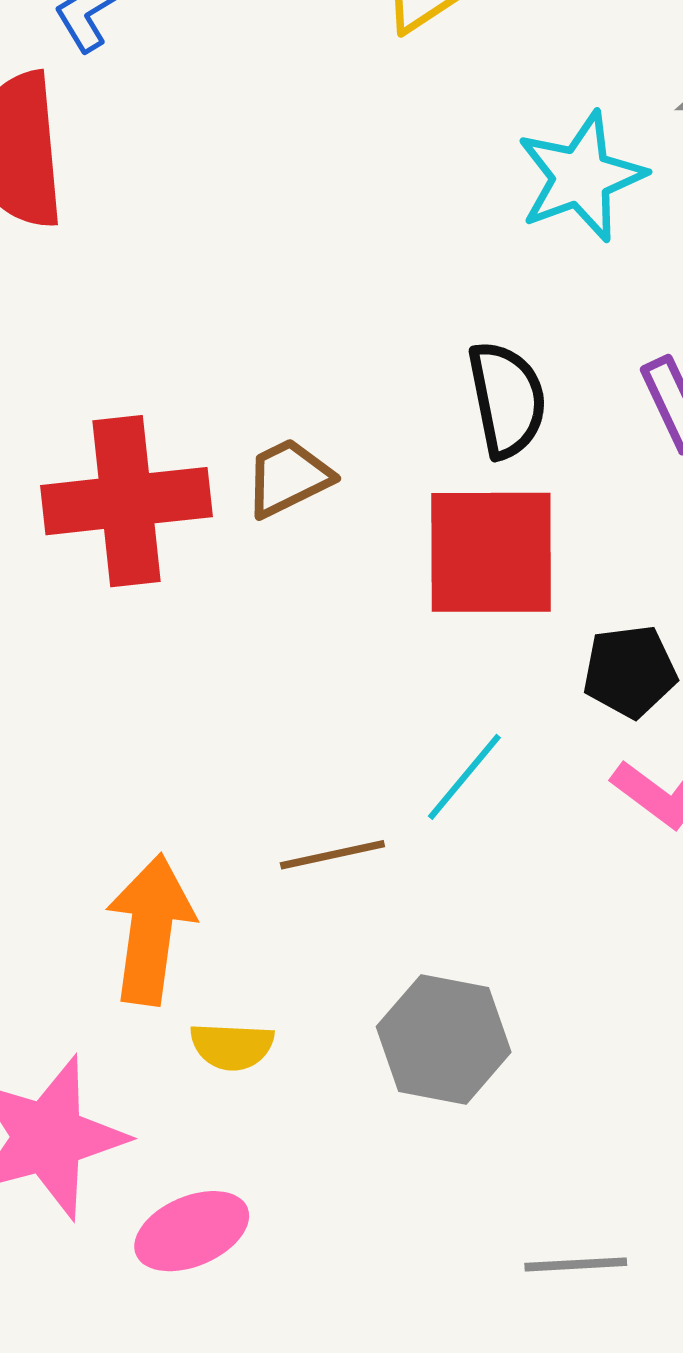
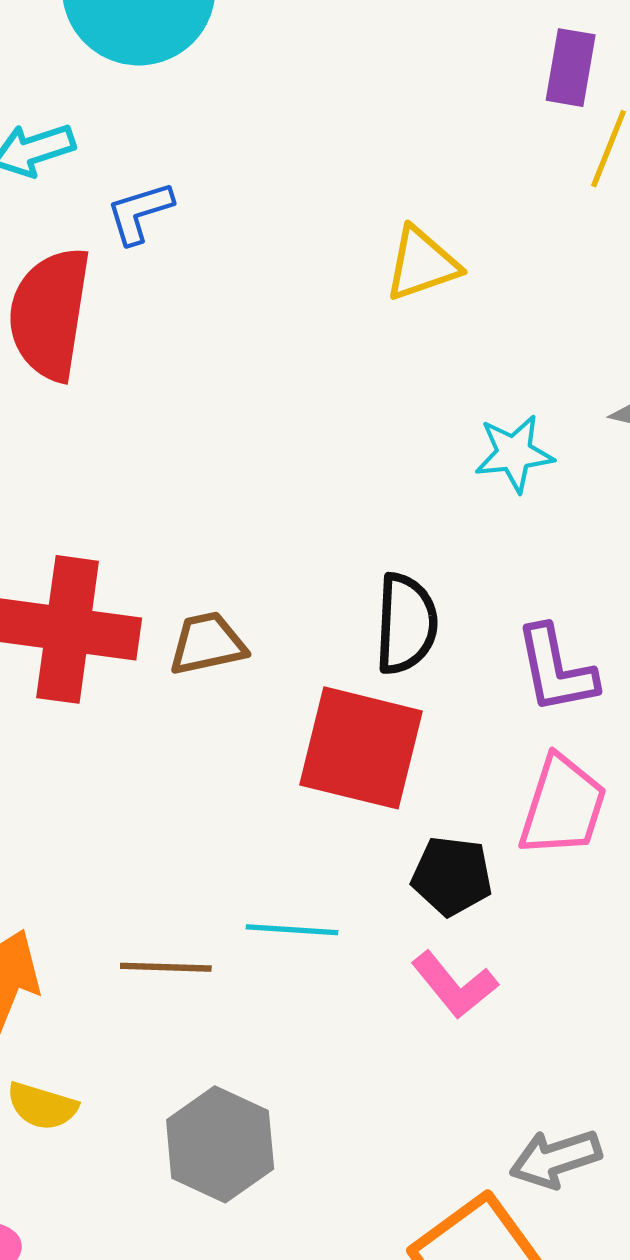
cyan star: (581, 177) -> (514, 453), size x0.7
cyan line: (464, 777) -> (292, 930), turned 40

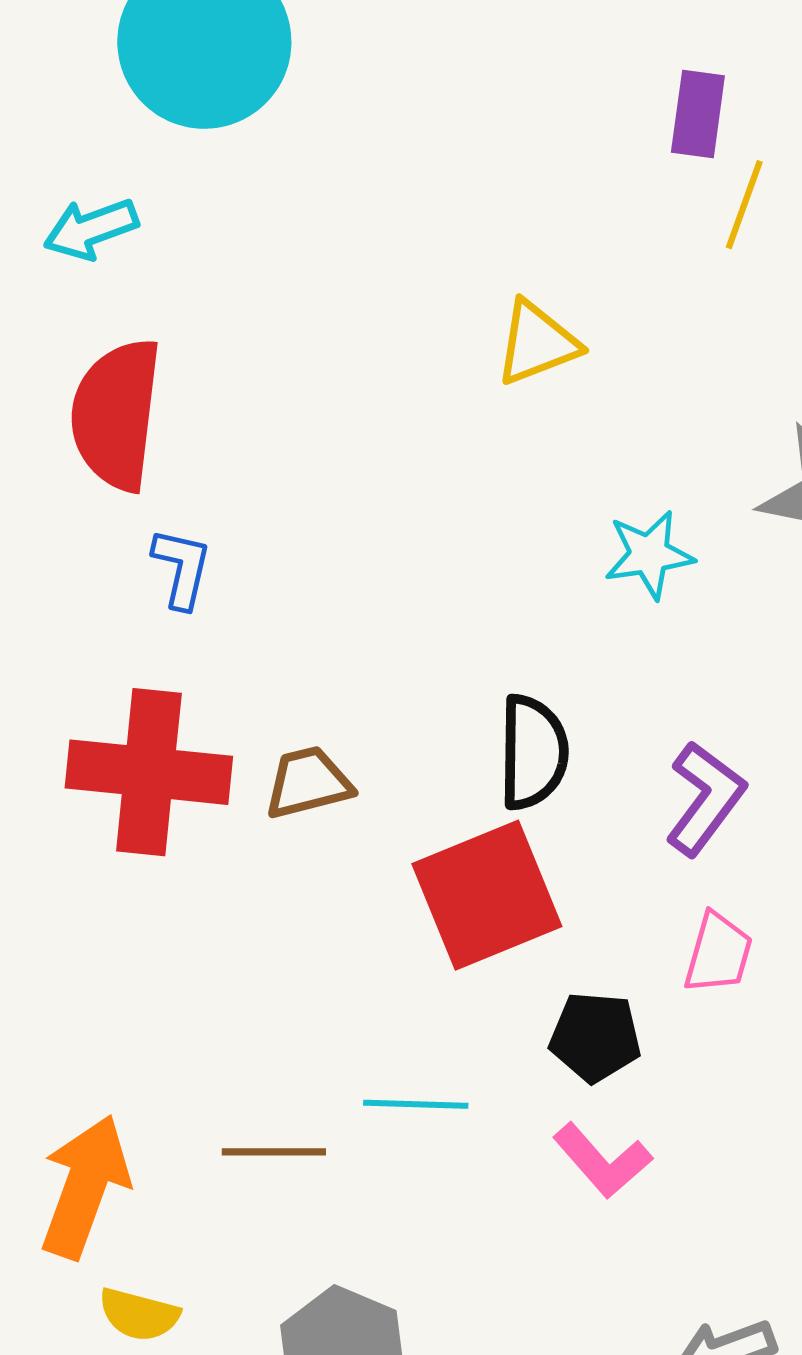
blue L-shape: (140, 213) -> (182, 568), moved, turned 122
purple L-shape: (556, 670) -> (705, 798), turned -130
red square: (361, 748) -> (487, 895), turned -34
pink trapezoid: (563, 806) -> (718, 953), size x0.7

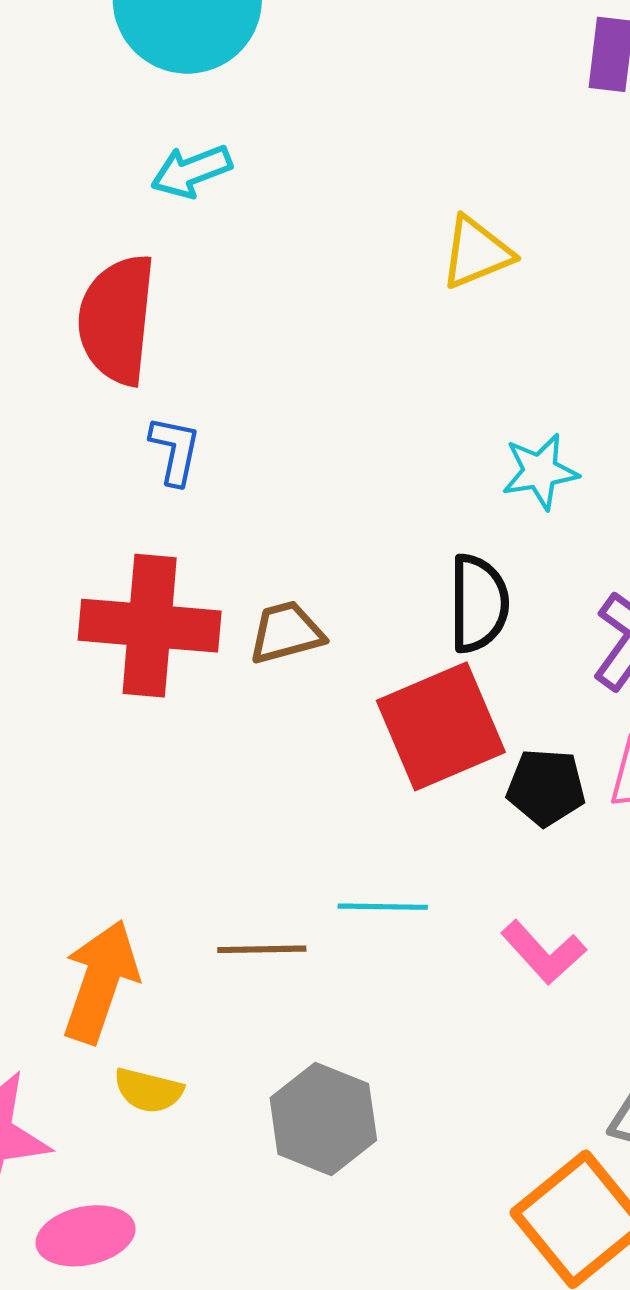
cyan arrow: (91, 229) -> (191, 171), moved
cyan star: (649, 555) -> (540, 471), moved
black pentagon: (595, 1037) -> (546, 787), moved

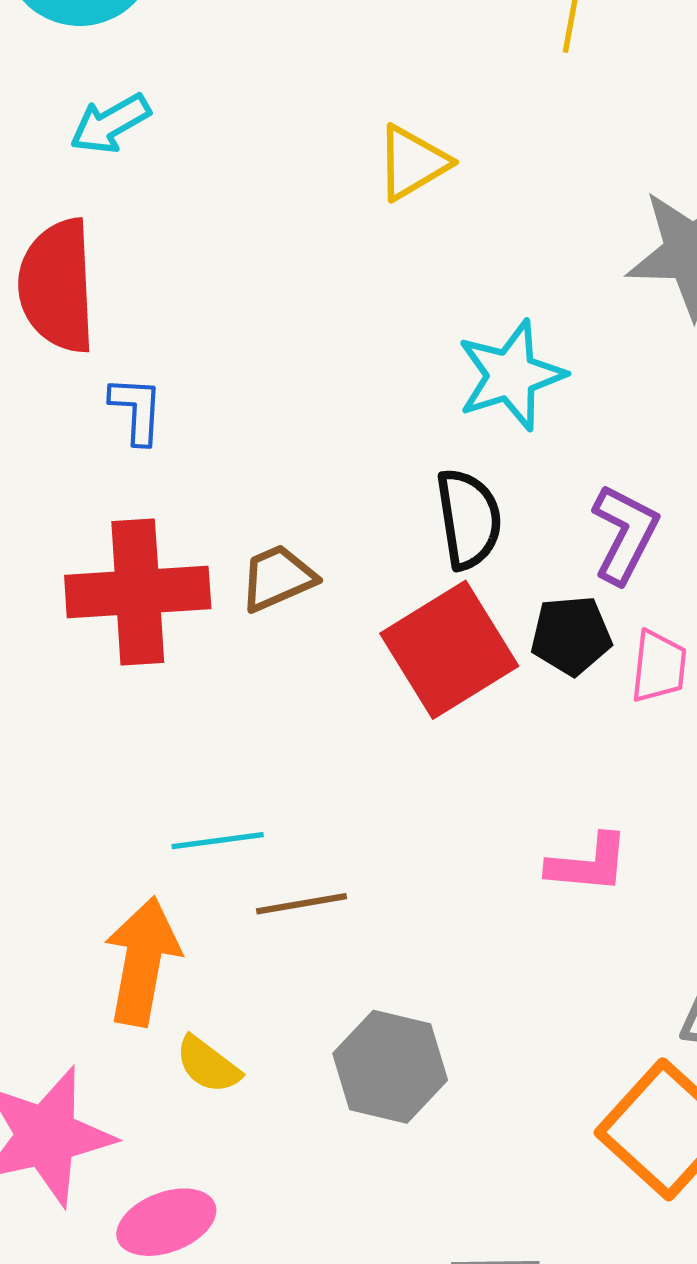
cyan star: (540, 471) -> (511, 375), size x1.4
black pentagon: (546, 787) -> (571, 635), moved
cyan line: (383, 907) -> (218, 841), moved
pink L-shape: (543, 952) -> (588, 864), turned -34
yellow semicircle: (148, 1090) -> (208, 1065), turned 32

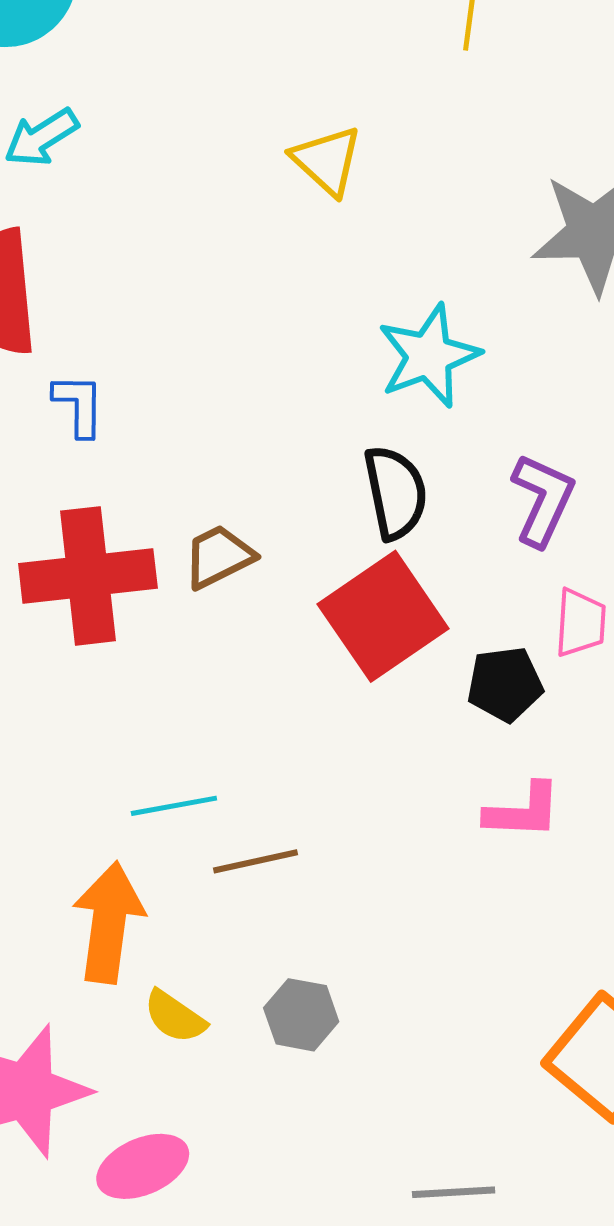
yellow triangle: (412, 163) -> (327, 161), turned -44
black pentagon: (571, 635) -> (505, 684), moved
gray hexagon: (390, 1067) -> (301, 1015), moved, size x0.7

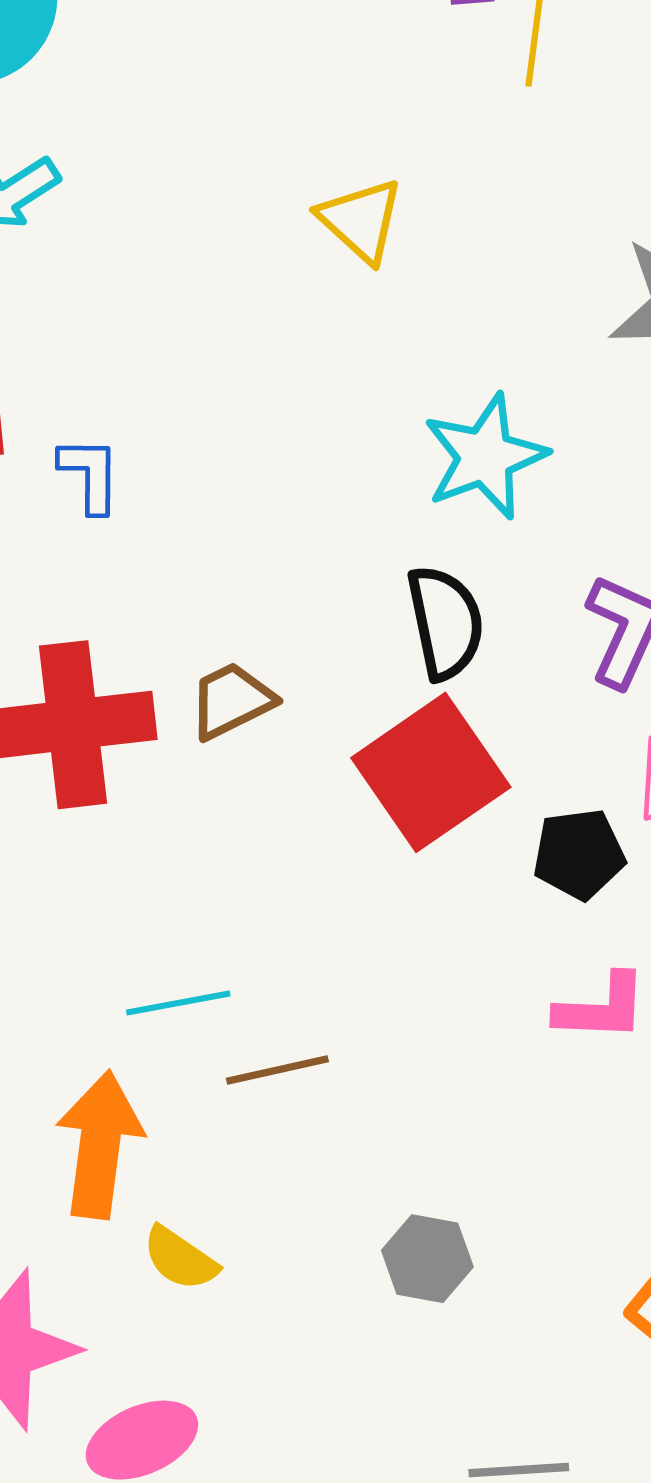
blue L-shape: (79, 405) -> (90, 475), moved
gray hexagon: (301, 1015) -> (427, 1259), moved

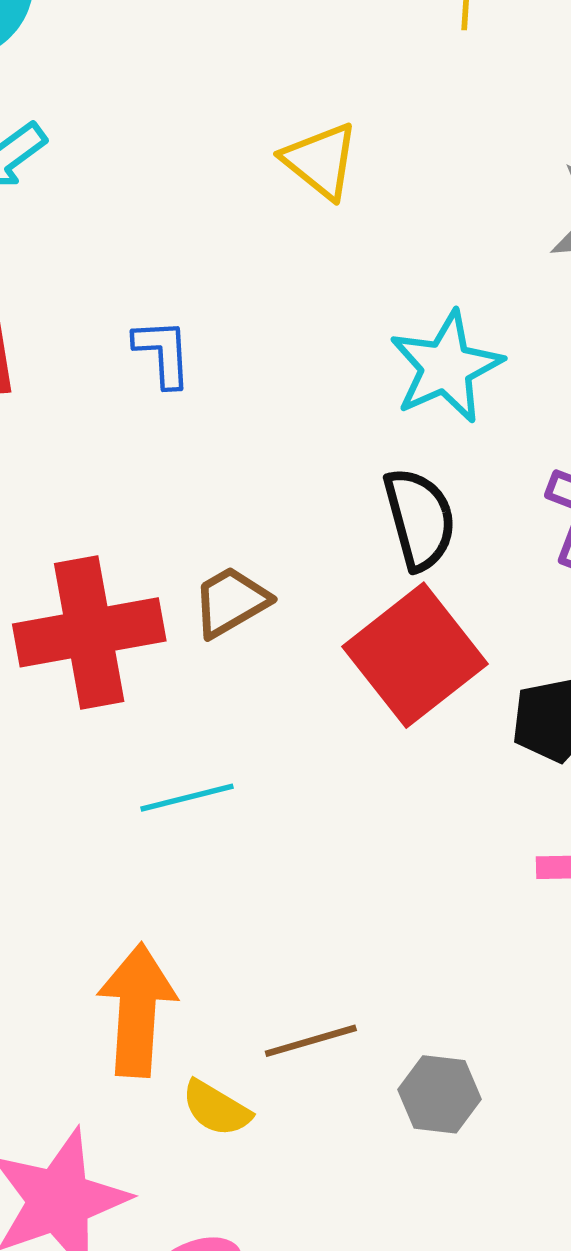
blue L-shape: (90, 475) -> (163, 353), moved
cyan line: (178, 1003) -> (187, 798), moved
brown line: (277, 1070) -> (311, 1041), moved

